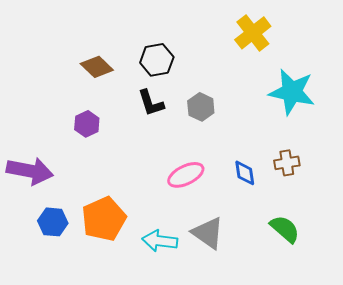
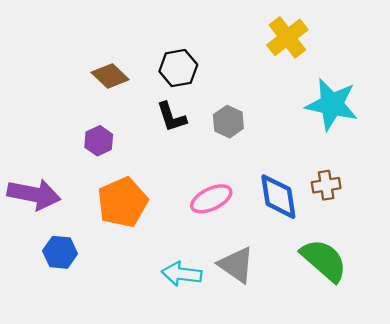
blue diamond: (245, 173) -> (278, 197), size x1.6
orange pentagon: (104, 219) -> (123, 202), moved
green semicircle: (285, 229) -> (324, 260), size x1.4

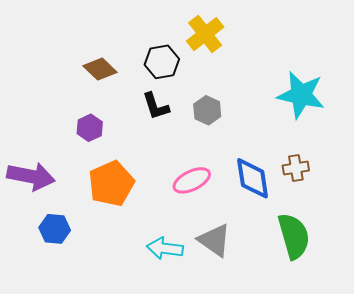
yellow cross: (287, 37) -> (205, 34), moved
green semicircle: (324, 260) -> (294, 236), turned 33

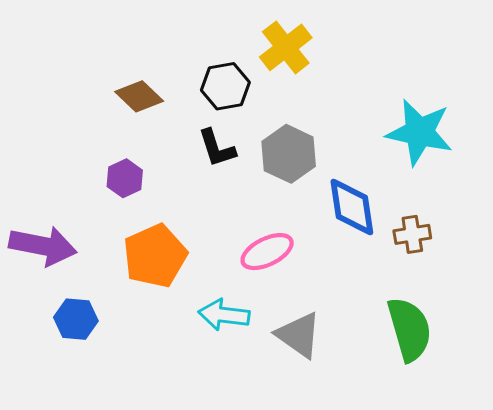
gray hexagon: (207, 110) -> (289, 154), size x1.4
blue diamond: (253, 178) -> (352, 207), moved
cyan arrow: (165, 248) -> (224, 315), moved

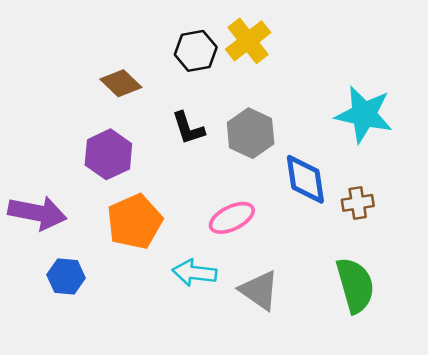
black hexagon: (225, 86) -> (196, 51), moved
purple hexagon: (125, 178) -> (108, 154), size x1.5

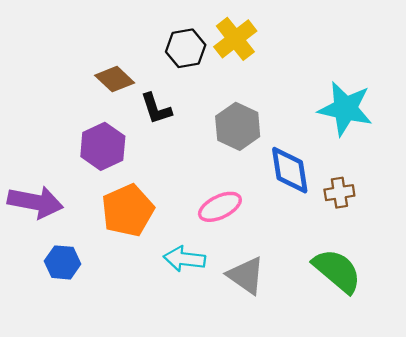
black L-shape: (188, 128) -> (156, 109), moved
green semicircle: (355, 285) -> (337, 271), turned -34

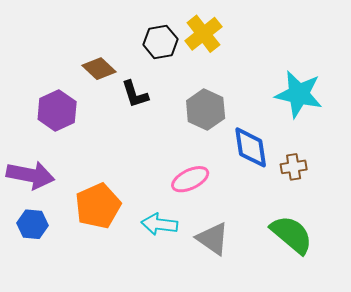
purple hexagon: (103, 146) -> (57, 111), moved
orange pentagon: (128, 210) -> (98, 206), moved
blue hexagon: (63, 262) -> (32, 224), moved

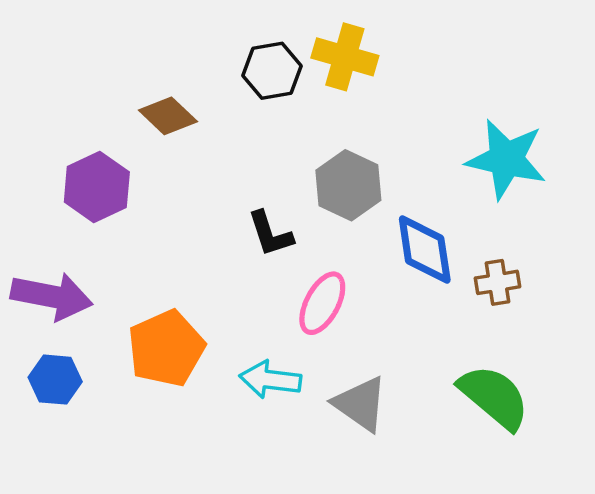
yellow cross: (203, 34) -> (345, 57), turned -36
black L-shape: (135, 94) -> (270, 234), moved
pink ellipse: (190, 179) -> (322, 303), turned -36

